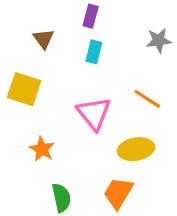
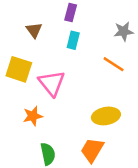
orange line: (147, 99) -> (114, 64), moved
pink triangle: (94, 113) -> (52, 83), moved
orange star: (42, 149) -> (33, 116), turned 30

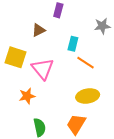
brown triangle: (34, 30) -> (38, 30), moved, turned 40
cyan rectangle: (73, 40) -> (73, 44), moved
orange line: (114, 64) -> (86, 63), moved

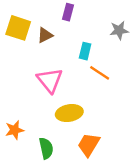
yellow square: (15, 57) -> (18, 28), moved
orange star: (27, 96) -> (15, 130), moved
yellow ellipse: (88, 96) -> (69, 113), moved

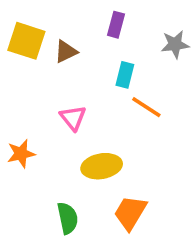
purple rectangle: (68, 12) -> (116, 25), moved
pink triangle: (50, 80) -> (73, 118), size x0.7
orange star: (15, 130) -> (21, 154), moved

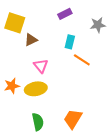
purple rectangle: (116, 25) -> (65, 14), turned 48
brown triangle: (66, 52) -> (31, 40), moved
yellow ellipse: (102, 166) -> (36, 89), moved

